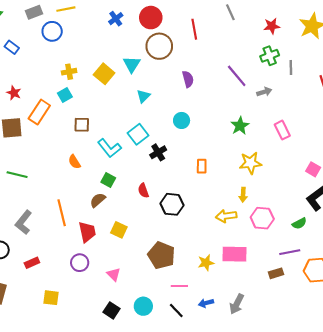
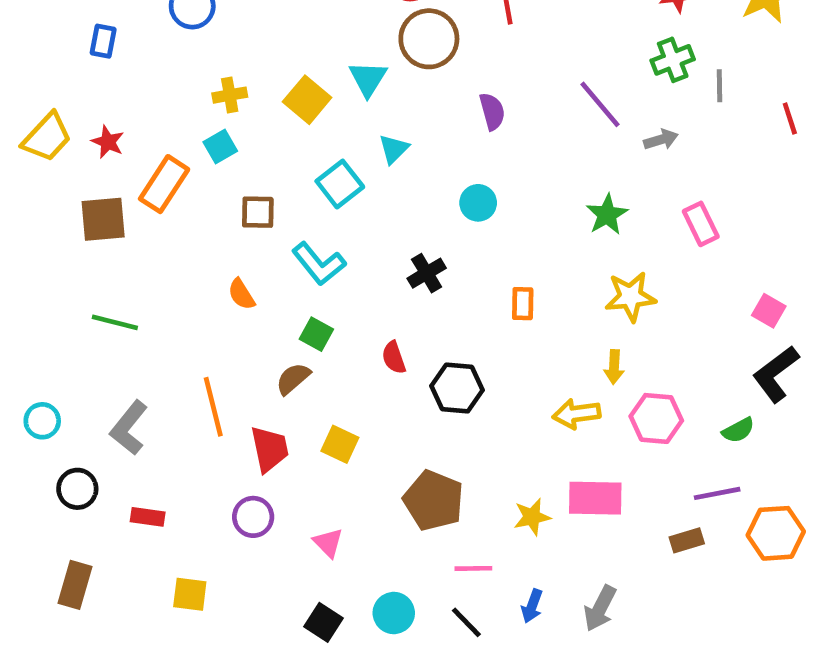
blue rectangle: (12, 47) -> (103, 41), turned 64
cyan square: (138, 134) -> (340, 184), moved
red rectangle: (32, 263) -> (148, 517), turned 32
blue arrow: (206, 303) -> (532, 606), turned -56

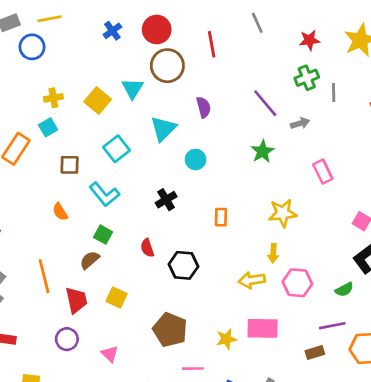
cyan triangle: (394, 149) -> (163, 129), moved, size x1.5
green star: (607, 215) -> (263, 151), moved

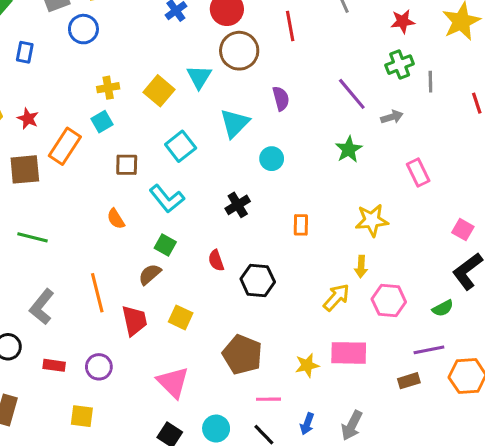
yellow arrow: (252, 280) -> (336, 297), turned 140
purple circle: (67, 339) -> (99, 367), moved
pink triangle: (110, 354) -> (173, 382), size x1.6

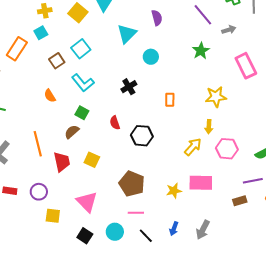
cyan square: (181, 146) -> (81, 49), moved
brown square: (127, 165) -> (57, 61), turned -35
pink rectangle: (418, 173) -> (246, 66), size x1.4
pink line: (269, 399) -> (136, 213), moved
yellow square: (82, 416) -> (53, 216), moved

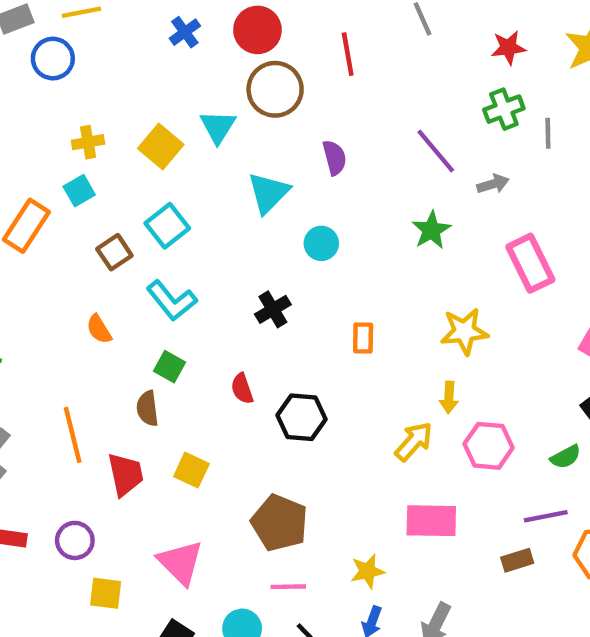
brown semicircle: (72, 132) -> (147, 408), turned -56
yellow star: (174, 191) -> (368, 571), moved

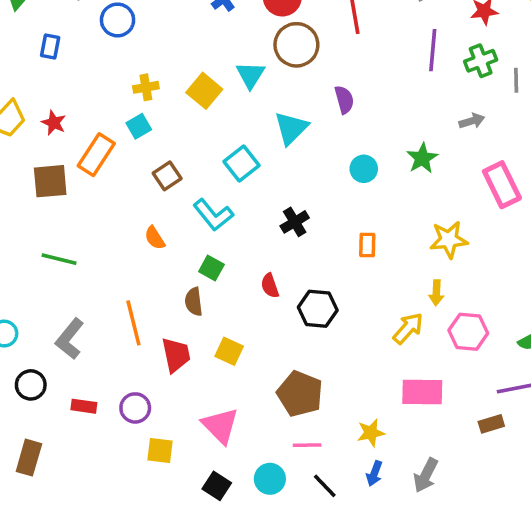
purple line: (436, 151) -> (433, 50), moved, turned 45
cyan square: (167, 226) -> (242, 163), moved
cyan circle: (321, 243) -> (364, 169), moved

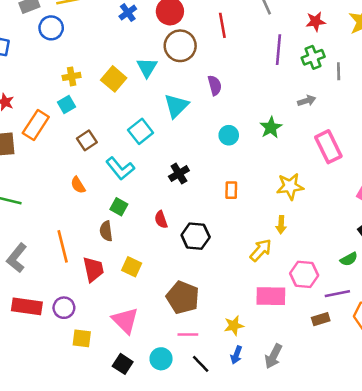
pink hexagon: (468, 332) -> (304, 274), moved
red rectangle: (84, 406) -> (27, 306), size x1.6

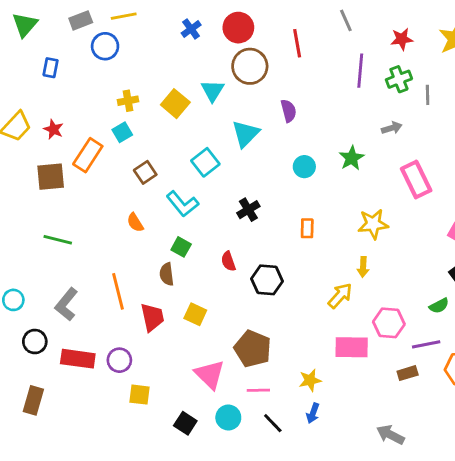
pink triangle: (125, 320) -> (210, 374), moved
gray arrow: (273, 356) -> (390, 435), moved, turned 90

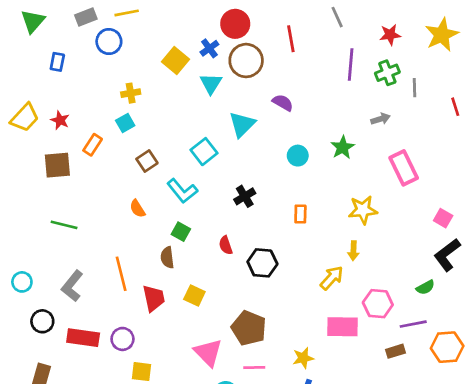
blue cross: (191, 29) -> (209, 48), moved
yellow square: (175, 104) -> (175, 61), moved
purple semicircle: (289, 111) -> (283, 103), turned -45
orange rectangle: (88, 155) -> (93, 145), size x0.7

